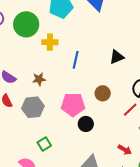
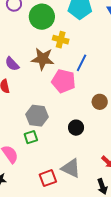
brown star: (39, 79) -> (43, 59), moved, size x1.6
pink pentagon: (73, 105) -> (64, 81), moved
gray hexagon: (33, 107) -> (37, 116), moved

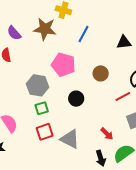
pink pentagon: (64, 81) -> (63, 65), moved
green square: (31, 137) -> (42, 108), moved
red square: (48, 178) -> (45, 132), moved

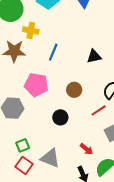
black circle: (76, 99) -> (60, 117), moved
green square: (42, 108) -> (23, 145), moved
red square: (45, 132) -> (24, 165), moved, turned -30

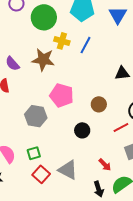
blue line: (53, 52) -> (86, 45), moved
green square: (23, 145) -> (34, 153), moved

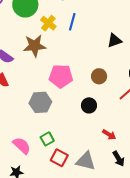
yellow cross: (62, 41) -> (48, 23), turned 35
red arrow: (105, 165) -> (109, 135), moved
gray triangle: (68, 170) -> (86, 161), moved

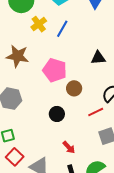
brown star: (35, 46) -> (17, 56), moved
pink pentagon: (61, 76) -> (55, 70), moved

